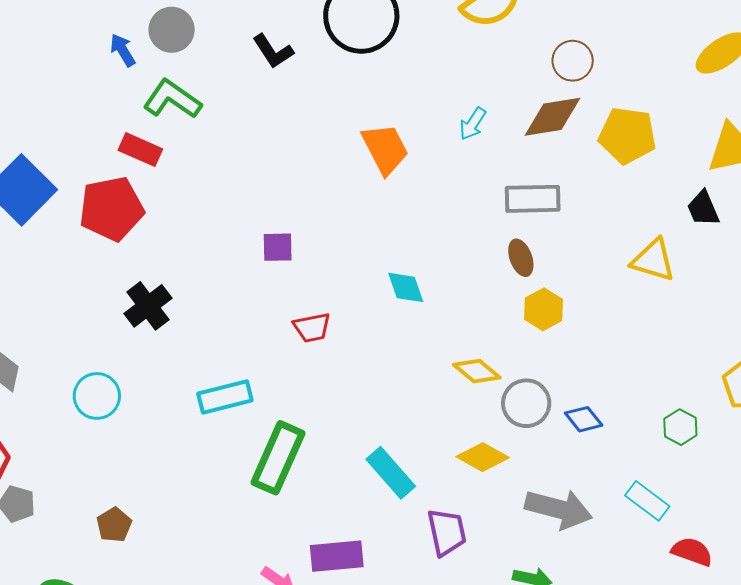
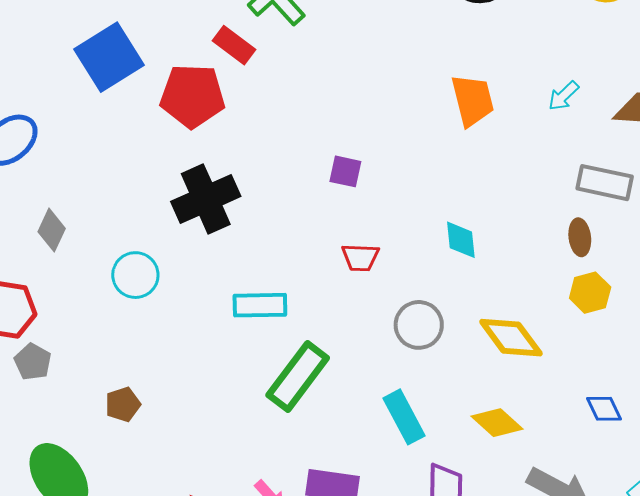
black cross: (148, 306) -> (206, 199), size x1.4
yellow diamond: (477, 371) -> (511, 338), size x1.4
gray circle: (526, 403) -> (419, 325), moved

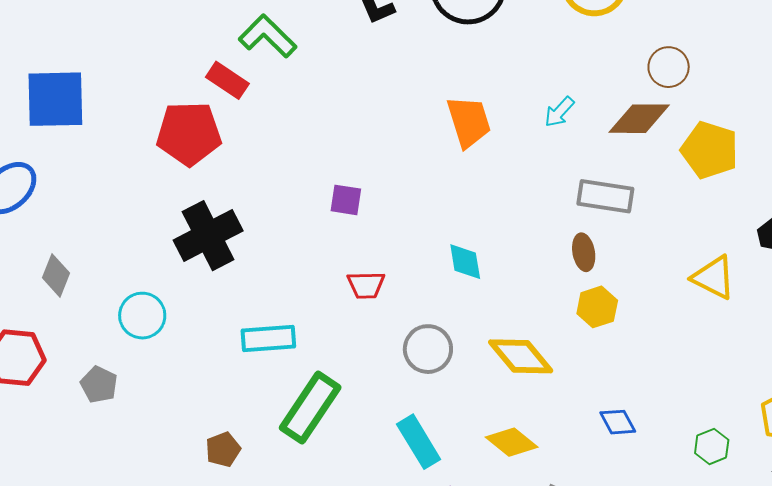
blue square: (109, 57) -> (55, 99), moved, turned 34
gray pentagon: (33, 362) -> (99, 385), moved
brown pentagon: (123, 404) -> (223, 449), moved

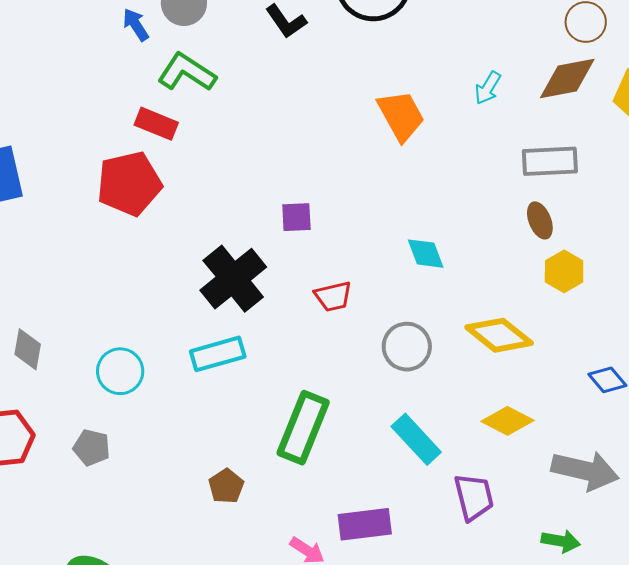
black cross: (208, 236) -> (233, 279), moved
cyan rectangle: (268, 338) -> (218, 354), moved

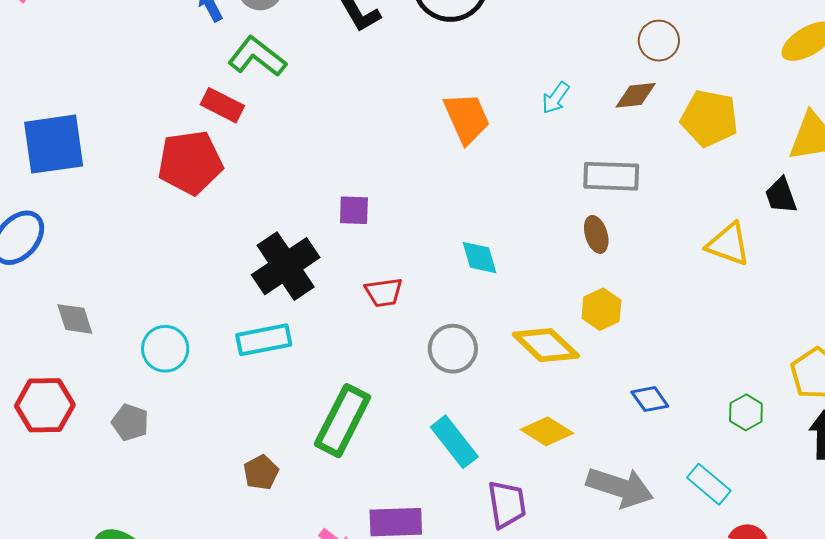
brown diamond: (567, 79) -> (636, 95), size x0.7
yellow hexagon: (564, 271) -> (601, 309), moved
gray diamond: (28, 349) -> (75, 319), turned -33

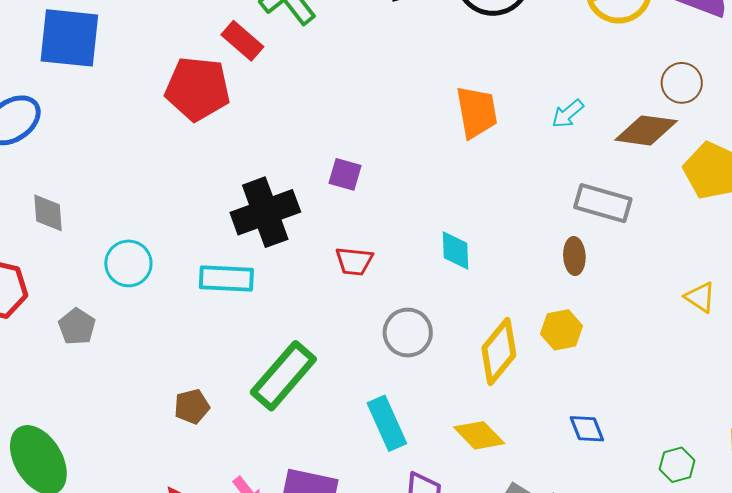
brown diamond: (636, 95) -> (646, 130), size x1.4
yellow triangle: (728, 244) -> (700, 297), size x0.7
yellow diamond: (546, 345) -> (499, 351), turned 72

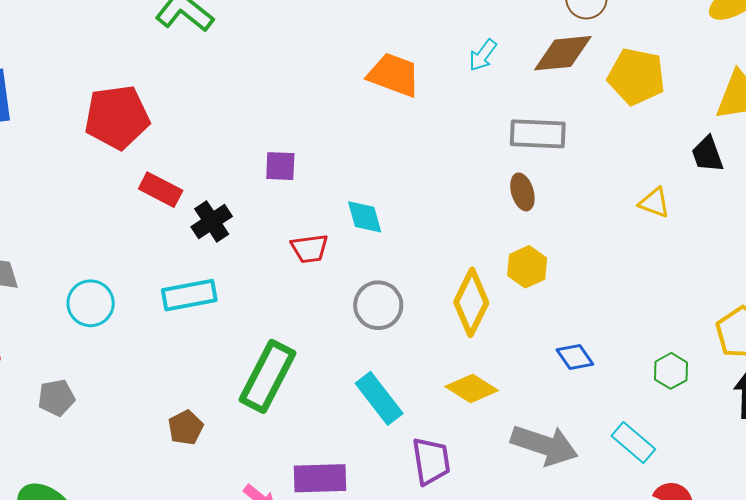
red rectangle: (242, 41) -> (161, 190), moved
orange trapezoid: (477, 112) -> (394, 75), turned -46
black cross: (265, 212) -> (212, 222), size x0.6
cyan diamond: (456, 251) -> (365, 217), moved
gray pentagon: (77, 327) -> (56, 398), moved, turned -30

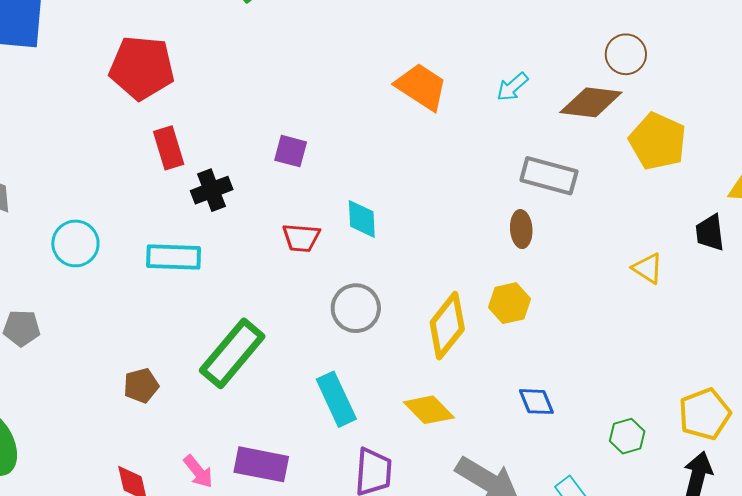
red rectangle: (161, 190) -> (169, 148), turned 33

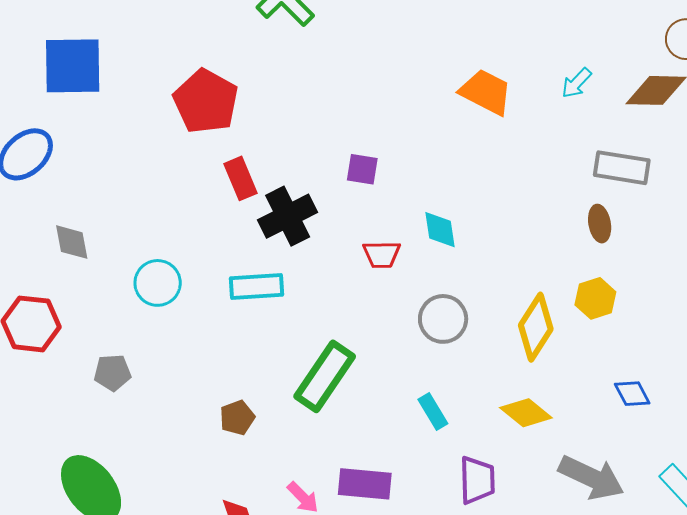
red pentagon: (142, 68) -> (206, 101), turned 30
black cross: (212, 190) -> (288, 216), size x1.4
cyan rectangle: (336, 399) -> (433, 412), size x0.7

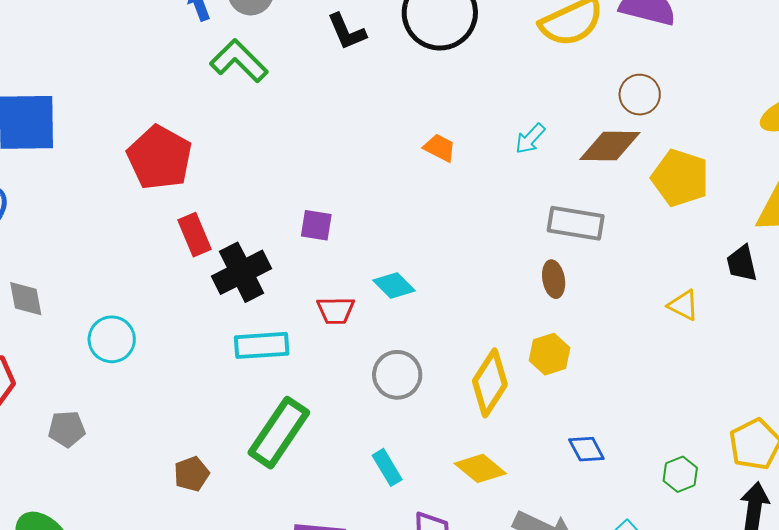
orange trapezoid: (486, 92) -> (440, 148), size x0.6
cyan diamond: (440, 230) -> (394, 286), turned -36
cyan rectangle: (257, 286) -> (262, 345), moved

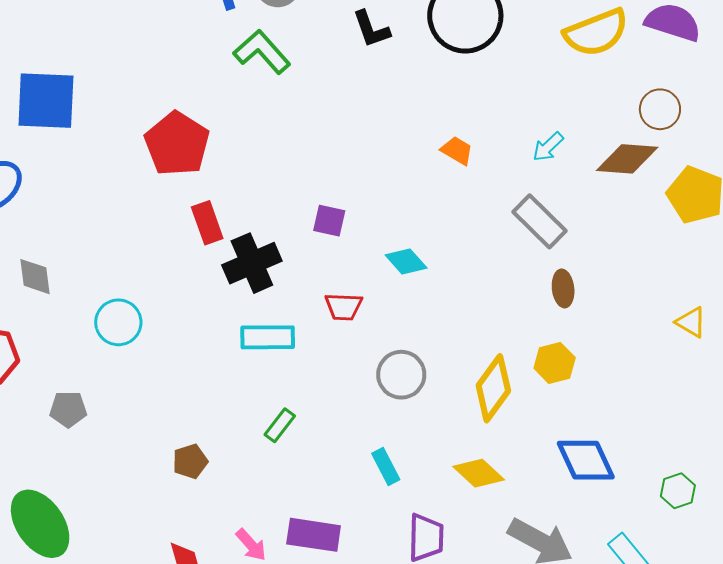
gray rectangle: (576, 223) -> (539, 221), moved, turned 32
cyan diamond: (394, 286) -> (406, 262), moved
green rectangle: (279, 433) -> (280, 425), size x0.5
blue diamond: (586, 449) -> (586, 460), size x1.6

